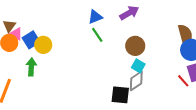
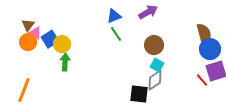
green arrow: (31, 67) -> (65, 62), moved

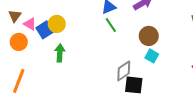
brown triangle: (28, 25) -> (15, 16), moved
orange circle: (28, 42) -> (19, 42), moved
yellow circle: (62, 44) -> (57, 24), moved
gray diamond: (155, 80) -> (124, 71), moved

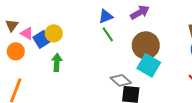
brown circle: (149, 36) -> (146, 45), size x1.4
cyan square: (152, 56) -> (149, 65), size x1.6
gray diamond: (124, 71) -> (121, 80), turned 75

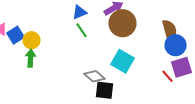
yellow circle: (54, 33) -> (32, 40), moved
brown circle: (146, 45) -> (122, 23), moved

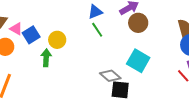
brown circle: (122, 23) -> (138, 23), size x0.7
yellow circle: (32, 40) -> (57, 40), moved

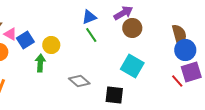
gray diamond: (110, 76) -> (79, 81), moved

